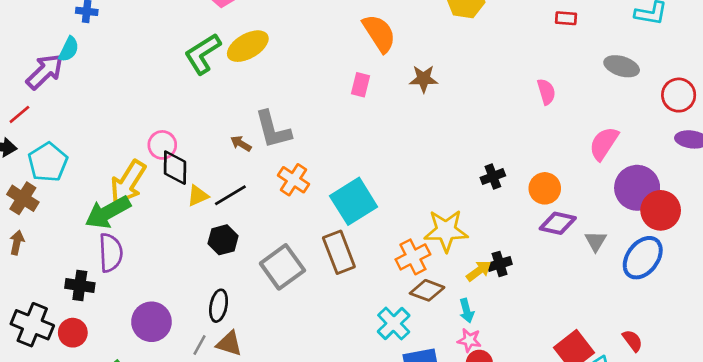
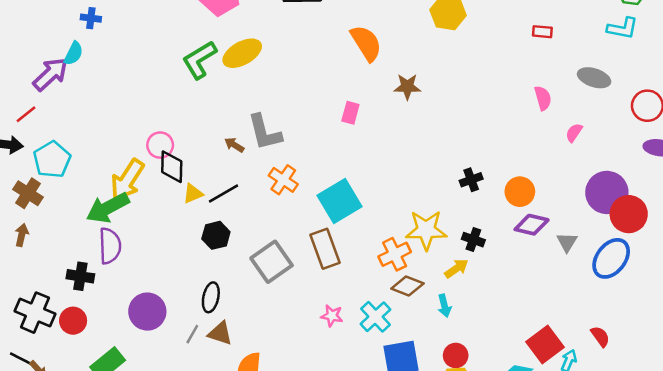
pink rectangle: (361, 85) -> (350, 113), moved
pink semicircle: (546, 92) -> (543, 98), moved
pink semicircle: (604, 143) -> (574, 133), moved, size x0.6
black cross: (500, 264) -> (473, 240), moved, turned 35
pink star: (469, 340) -> (332, 316), moved

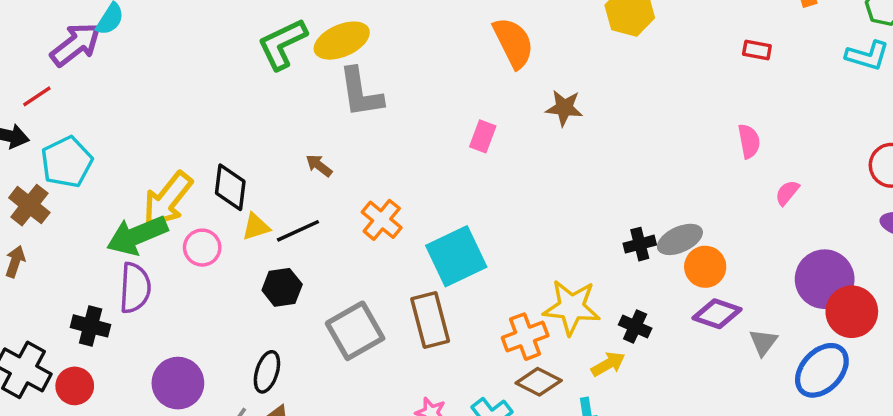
gray ellipse: (594, 78) -> (680, 239), moved, turned -48
gray L-shape: (265, 132) -> (361, 93), moved
pink circle: (160, 145) -> (202, 248), moved

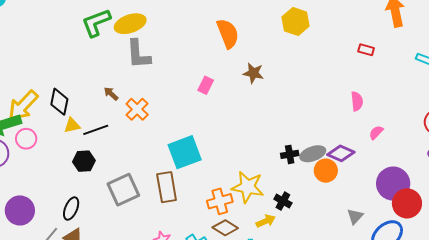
orange cross: (382, 220) -> (137, 109), moved
pink circle: (202, 248) -> (26, 139), moved
purple diamond: (717, 314) -> (341, 153), moved

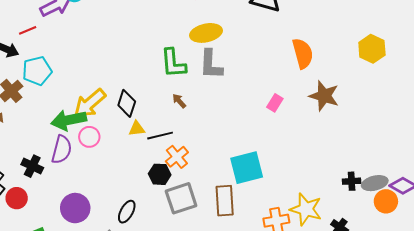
green L-shape: (96, 23) -> (173, 63), moved, turned -80
brown star: (253, 73) -> (324, 96), size x1.4
orange cross: (137, 109) -> (177, 157), moved
black hexagon: (84, 161) -> (160, 174), moved

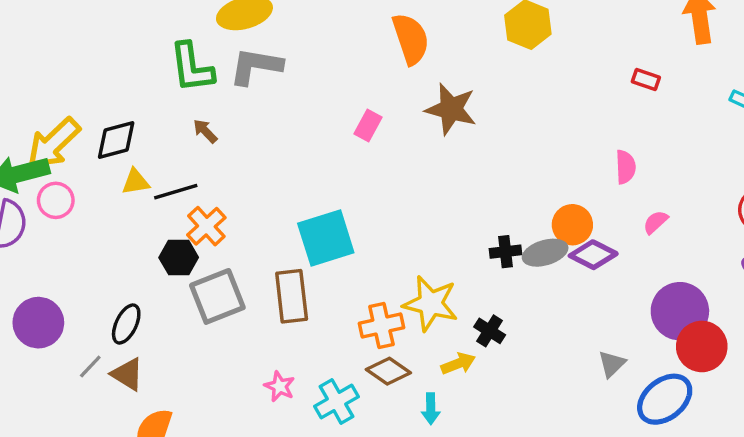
gray L-shape: (211, 64) -> (256, 66), turned 100
black diamond: (127, 103) -> (116, 140), turned 60
orange circle: (386, 201) -> (572, 225), moved

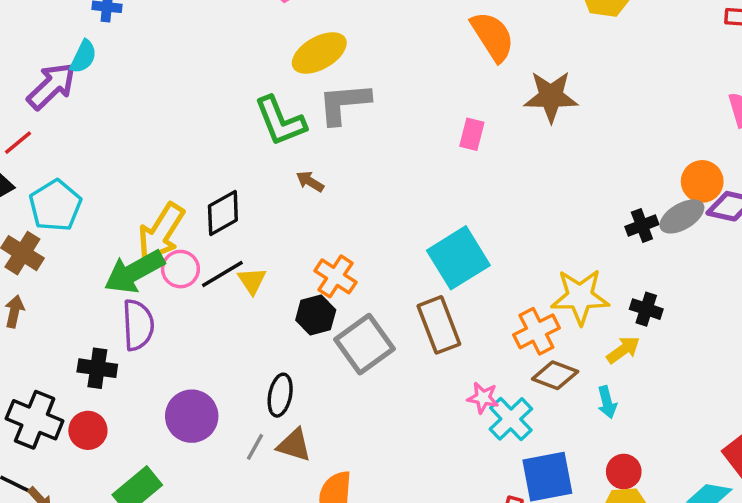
yellow triangle: (136, 182) -> (252, 281), moved, turned -40
black line: (176, 192) -> (222, 274), moved
pink circle: (56, 200) -> (180, 269), moved
pink star: (280, 386) -> (483, 398), moved

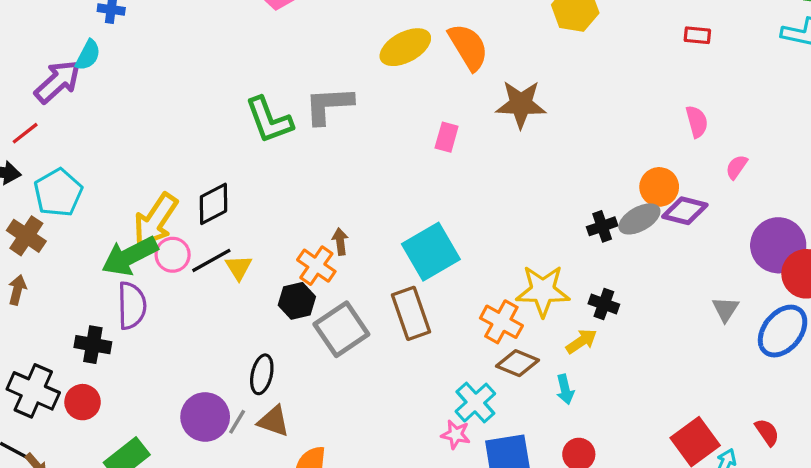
yellow ellipse: (319, 53) -> (405, 47), moved
brown arrow: (310, 181) -> (340, 242), moved, turned 50
orange cross: (536, 331) -> (501, 322), turned -36
pink star: (483, 398) -> (456, 434), moved
purple circle: (192, 416) -> (205, 417), moved

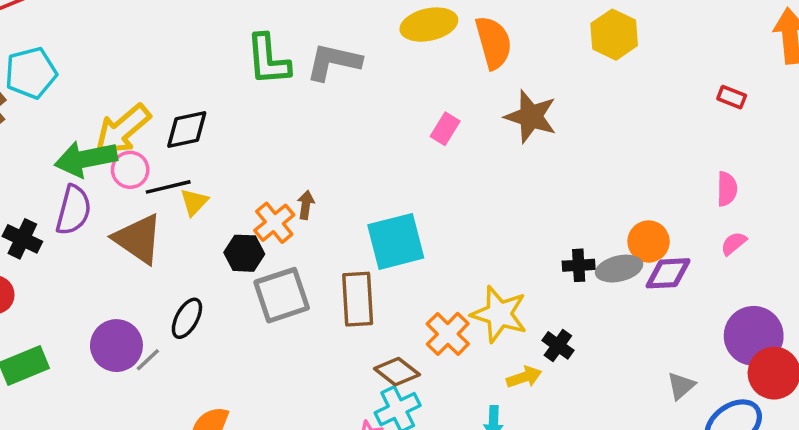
pink semicircle: (697, 122) -> (727, 189), moved
purple diamond: (685, 211) -> (668, 273), turned -33
brown diamond: (518, 363) -> (397, 372), moved
brown triangle: (274, 421) -> (138, 239), moved, size x1.5

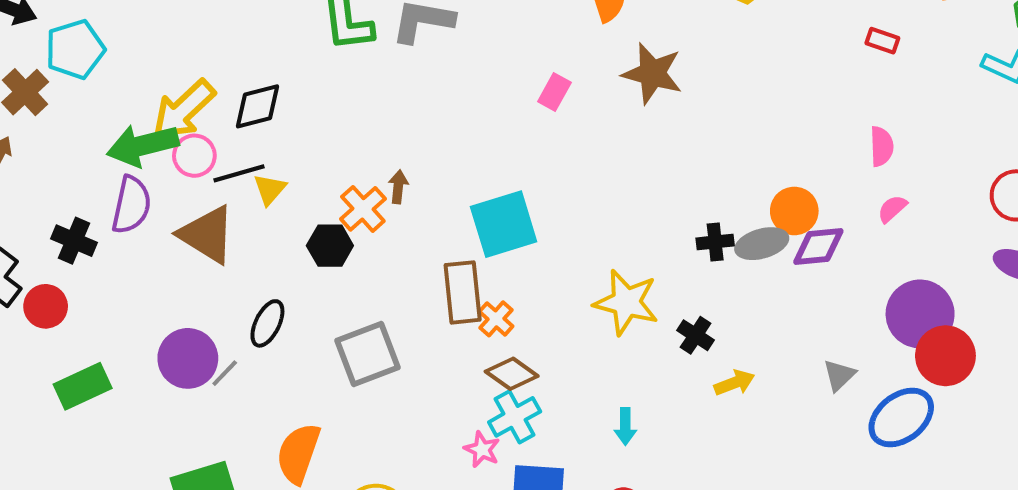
gray square: (282, 295) -> (368, 354), moved
orange cross: (448, 334) -> (496, 319), moved, size x0.7
yellow arrow: (524, 377) -> (734, 383), moved

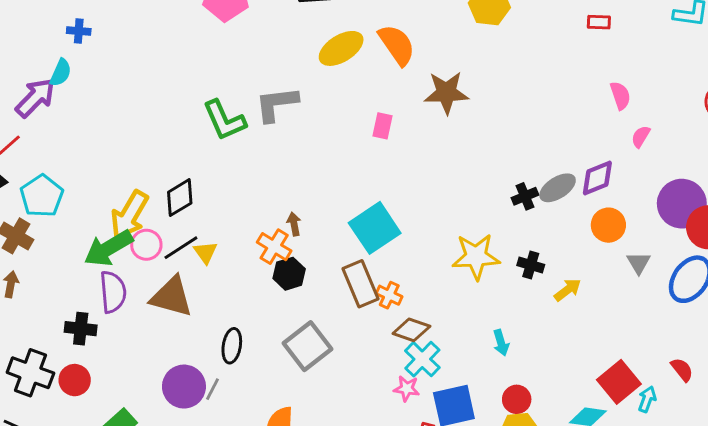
orange circle: (794, 211) -> (608, 225), moved
black hexagon: (330, 246) -> (289, 274), moved

